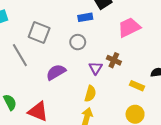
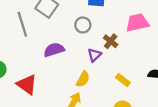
brown cross: (114, 60) -> (111, 41), moved
yellow rectangle: (137, 86) -> (123, 80), moved

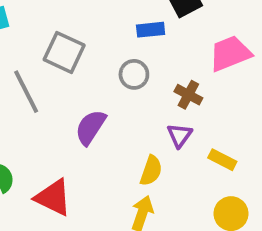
purple semicircle: (54, 50) -> (91, 127), turned -30
purple triangle: (94, 55) -> (179, 135), moved

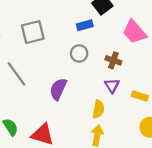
gray square: (64, 52) -> (33, 32), moved, turned -30
pink trapezoid: (230, 53) -> (134, 32), turned -100

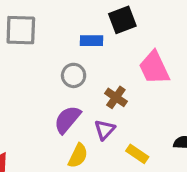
purple semicircle: (58, 89) -> (67, 119), moved

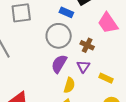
blue rectangle: (92, 41) -> (66, 12), turned 32
gray circle: (74, 75) -> (59, 36), size x1.6

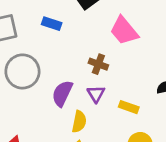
blue rectangle: (66, 12) -> (52, 24), moved
gray circle: (59, 36) -> (22, 71), moved

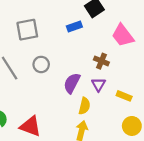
blue rectangle: (52, 24) -> (74, 27), moved, turned -40
gray circle: (22, 71) -> (41, 64), size x0.6

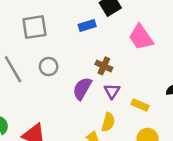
brown cross: (101, 61) -> (104, 66), moved
yellow semicircle: (84, 106) -> (108, 122), moved

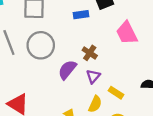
gray circle: (49, 67) -> (41, 45), size x1.6
yellow semicircle: (108, 122) -> (95, 104), moved

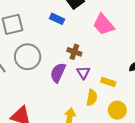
blue rectangle: (81, 15) -> (57, 19), turned 48

